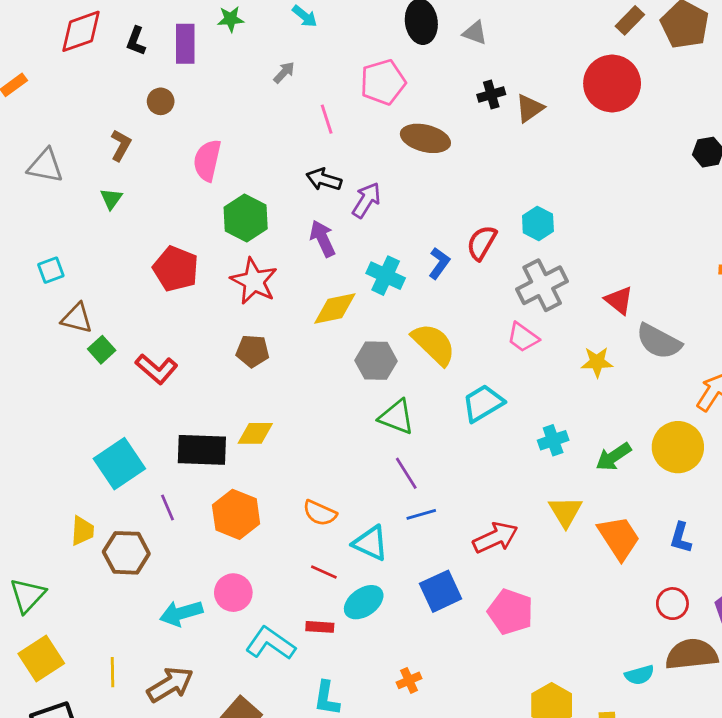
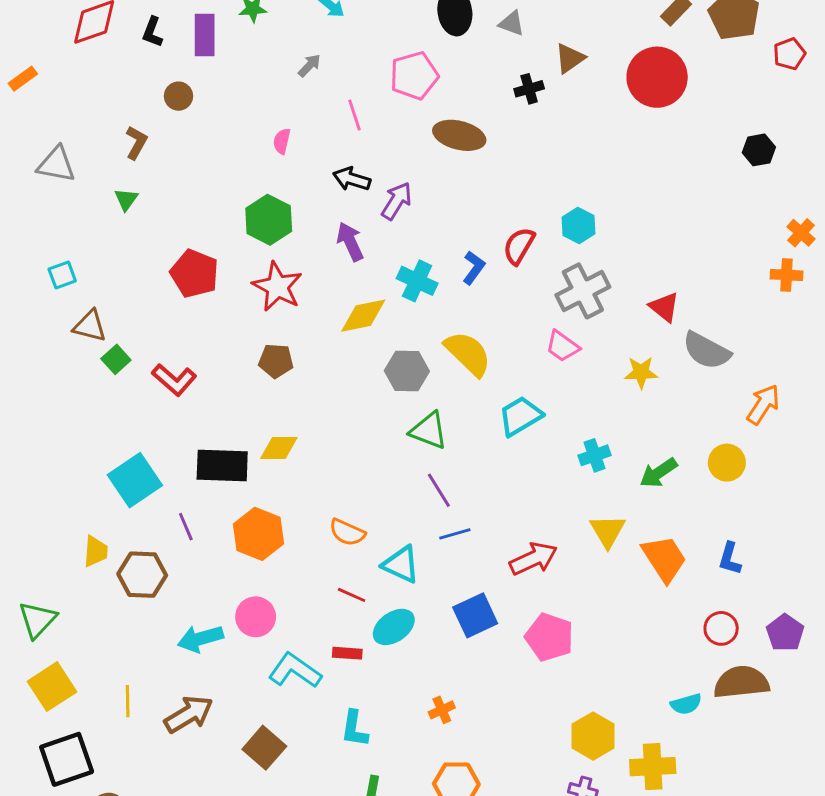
brown triangle: (530, 108) -> (570, 58), moved
pink semicircle: (207, 160) -> (282, 141), moved, size x0.6
yellow circle: (678, 447) -> (727, 463), size x0.7

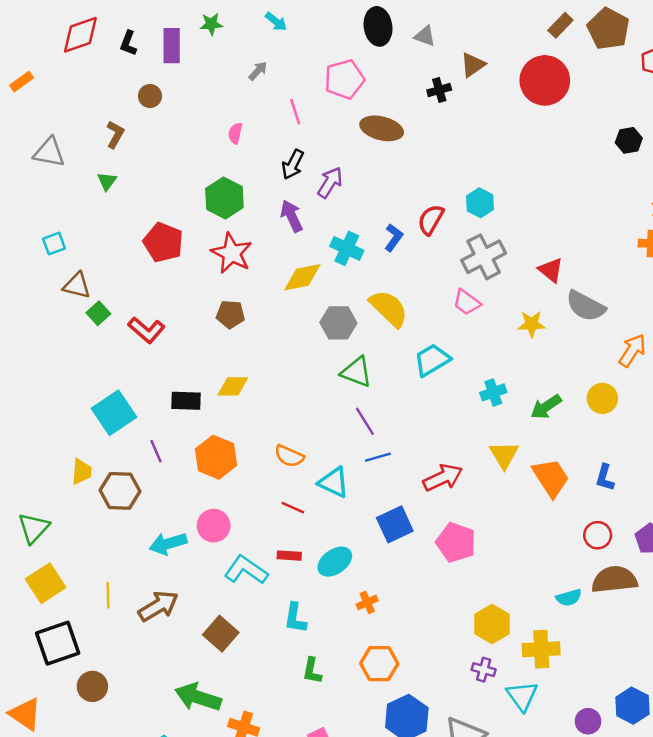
black arrow: (352, 179) -> (293, 164), turned -80
black rectangle: (222, 466) -> (186, 401), size x0.7
cyan ellipse: (394, 627) -> (335, 562), moved

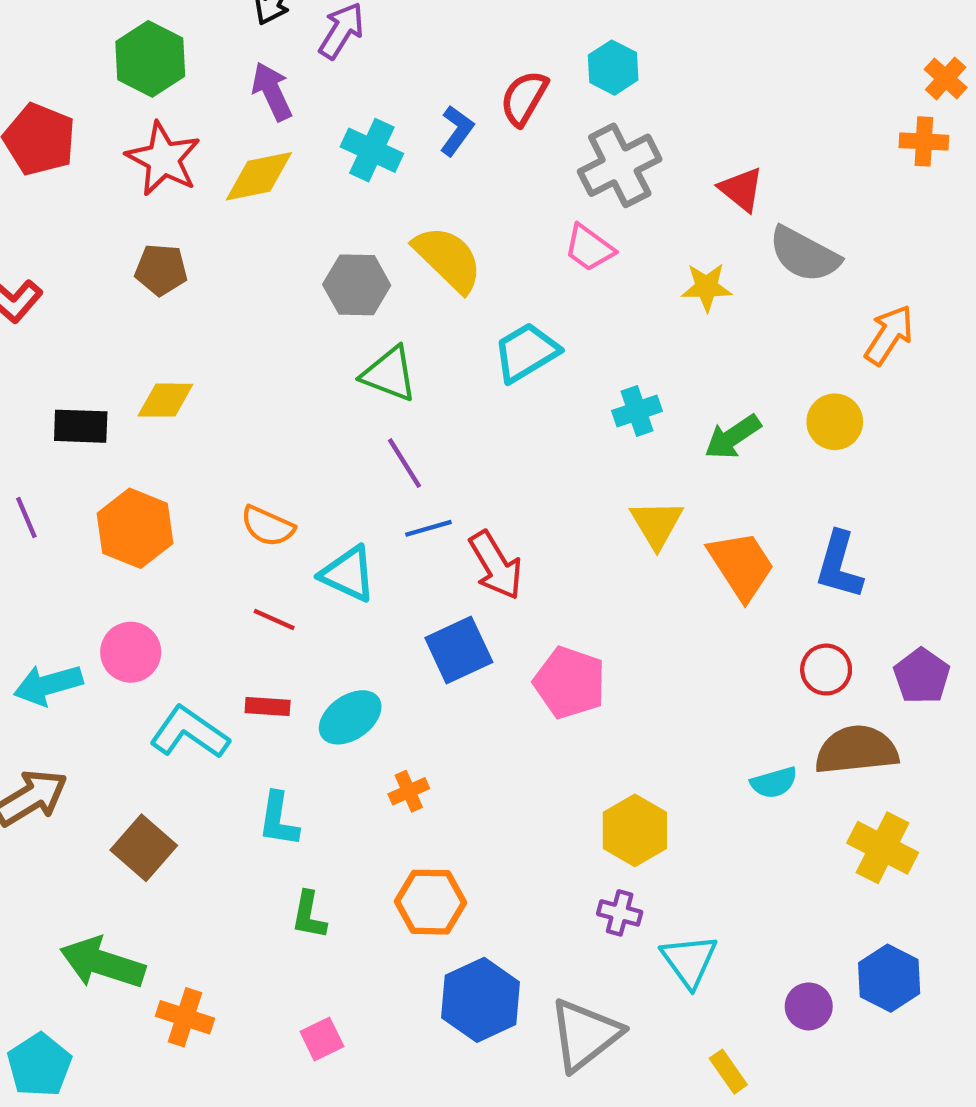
yellow diamond: (302, 277) -> (259, 176), moved
red arrow: (443, 478) -> (496, 565), moved, turned 84
blue L-shape: (605, 478) -> (839, 565), size x1.4
yellow cross: (541, 649) -> (883, 848), moved, turned 30

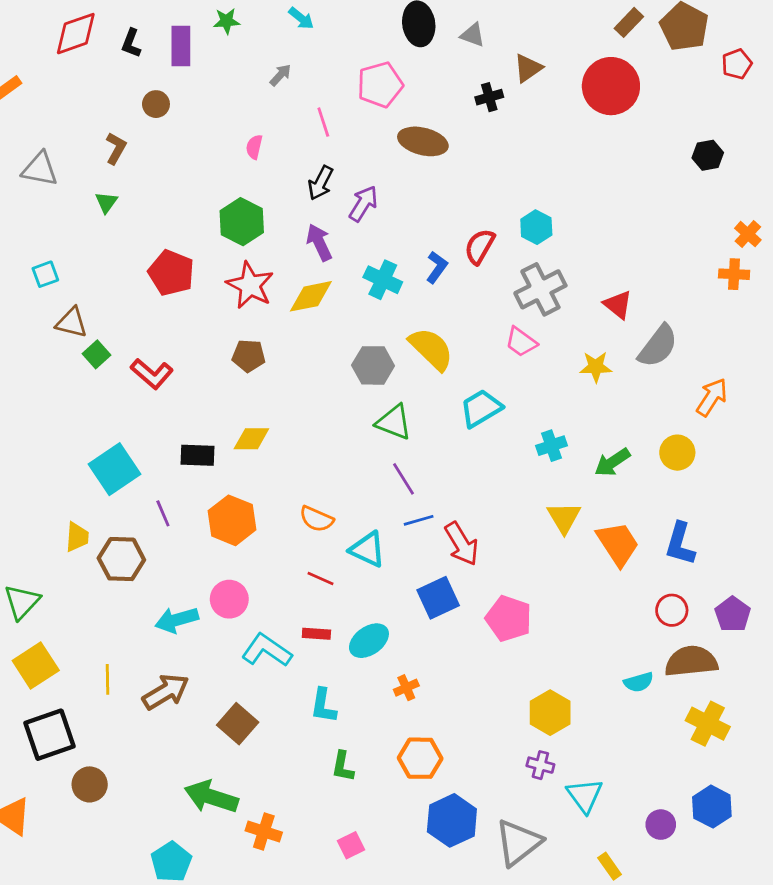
gray semicircle: (804, 254) -> (658, 346), turned -81

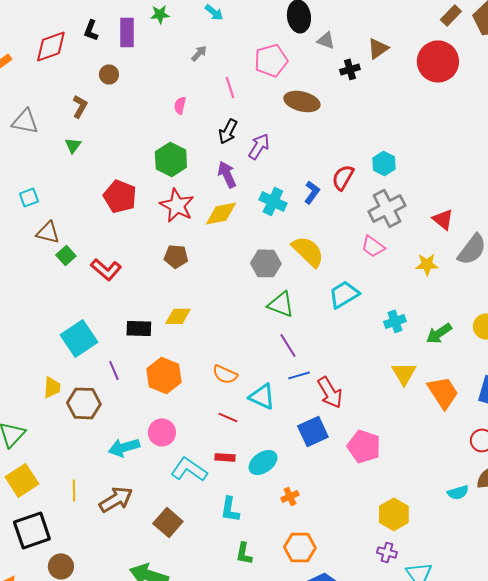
red diamond: (76, 34) -> (51, 46), moved
gray triangle: (473, 35) -> (326, 40), moved

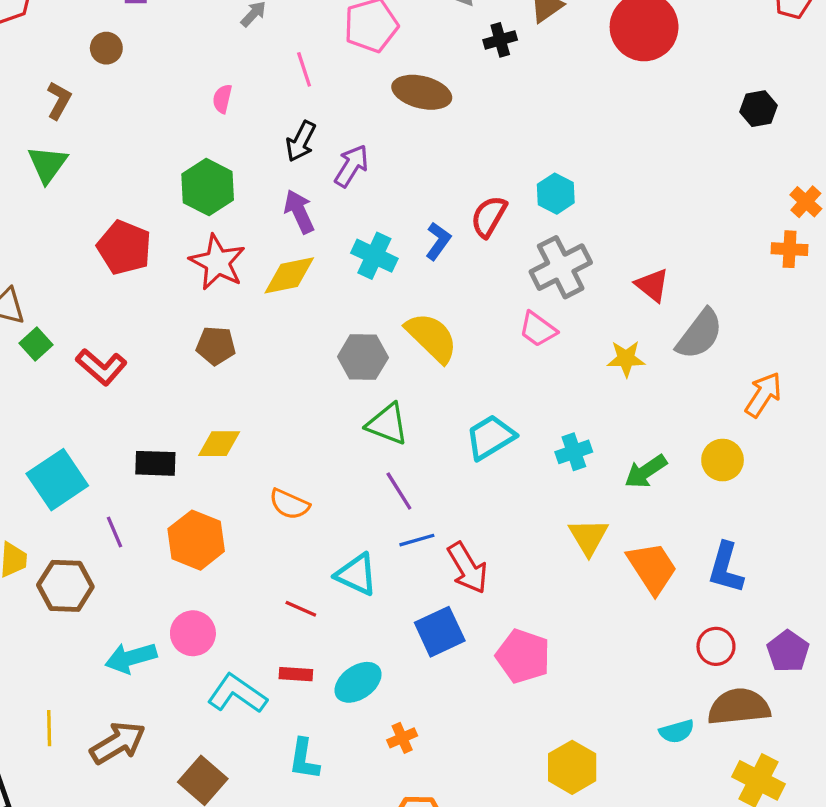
green triangle: (73, 145) -> (47, 164), size x1.5
cyan trapezoid: (344, 294) -> (490, 437), moved
orange semicircle: (225, 374) -> (289, 504), moved

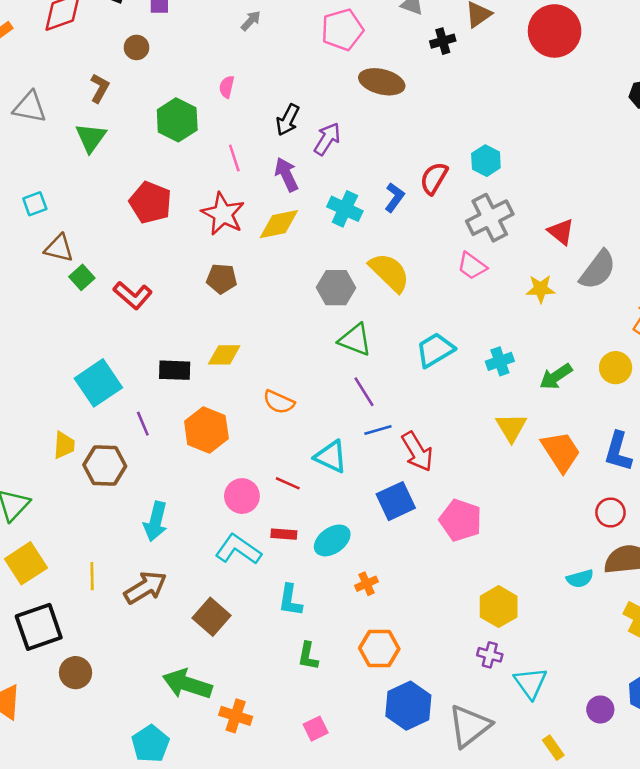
pink line: (304, 69) -> (234, 158), moved
green hexagon: (208, 187) -> (177, 120), moved
pink circle: (193, 633) -> (242, 496), moved
cyan arrow: (131, 658) -> (156, 521), turned -60

